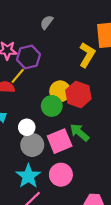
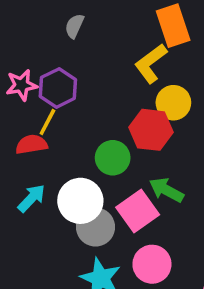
yellow L-shape: (87, 55) -> (151, 63), turned -145
yellow circle: (60, 91) -> (173, 103), moved
white circle: (27, 127) -> (80, 201), size x1.6

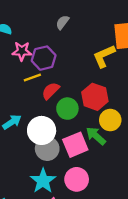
yellow circle: (173, 103) -> (110, 120), moved
yellow line: (47, 122) -> (32, 77), turned 30
red semicircle: (31, 144) -> (51, 91), moved, turned -48

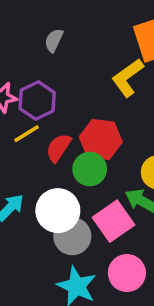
red hexagon: (95, 97) -> (101, 139), moved

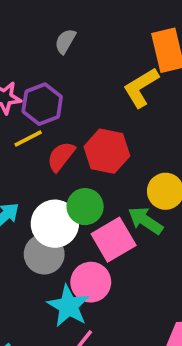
green circle: (90, 169) -> (85, 207), moved
gray circle: (72, 236) -> (44, 254), moved
pink circle: (127, 273) -> (91, 282), moved

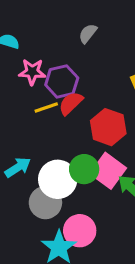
red semicircle: (61, 156) -> (71, 103), moved
pink square: (114, 240) -> (108, 171), moved, turned -32

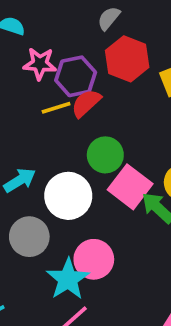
red hexagon: (108, 127) -> (127, 59), moved
green circle: (84, 169) -> (105, 155), moved
gray circle: (45, 203) -> (29, 237), moved

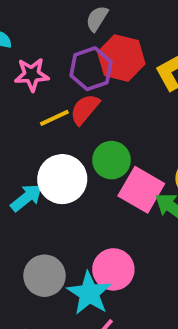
purple hexagon: (76, 76) -> (91, 69), moved
white circle: (68, 196) -> (62, 179), moved
gray circle: (29, 237) -> (45, 276), moved

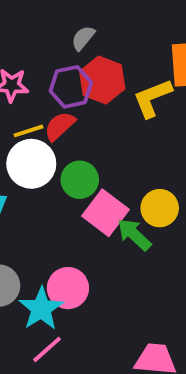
white circle: (62, 179) -> (31, 164), moved

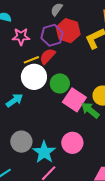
pink circle: (68, 288) -> (72, 143), moved

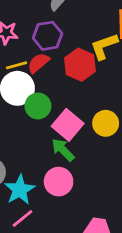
red hexagon: (68, 31) -> (80, 65), moved
green circle: (60, 83) -> (38, 106), moved
green arrow: (90, 110) -> (63, 150), moved

